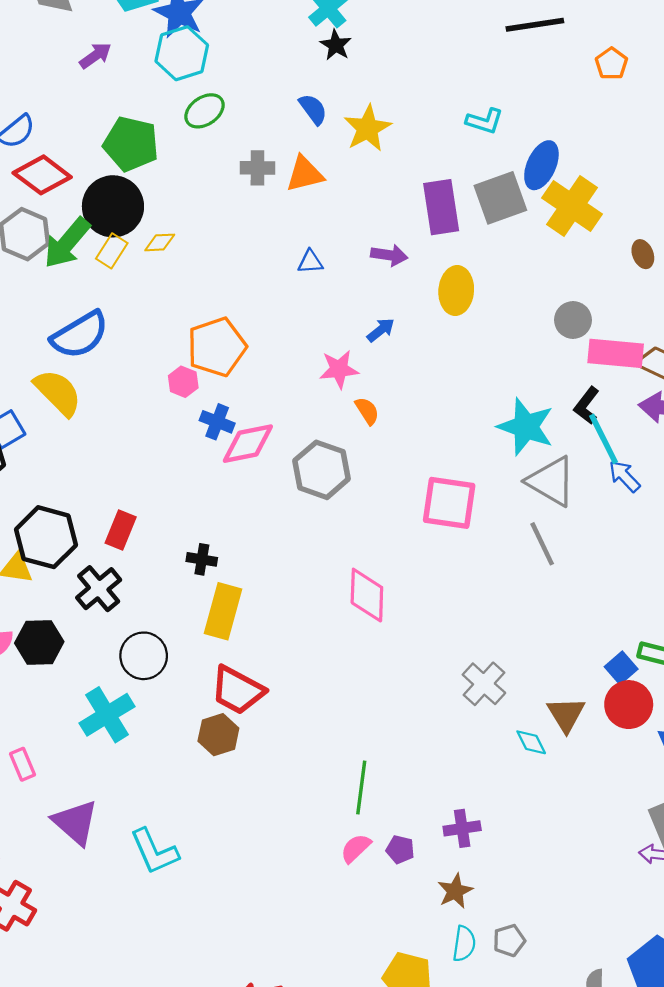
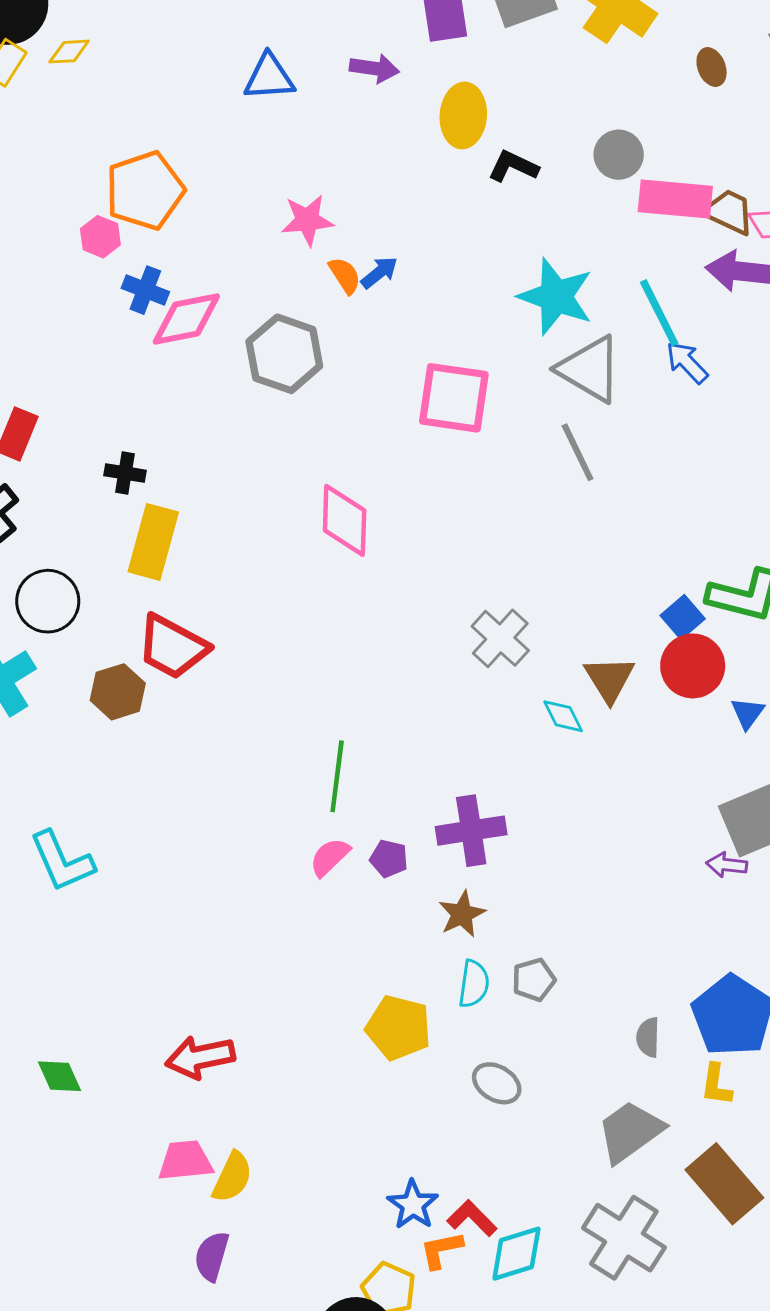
blue triangle: (310, 262) -> (269, 77), size x1.5
blue arrow: (381, 330) -> (379, 272), moved
black L-shape: (587, 405) -> (513, 166), moved, turned 78
brown hexagon: (218, 735) -> (118, 692), moved
purple cross: (462, 828) -> (471, 831), size x1.4

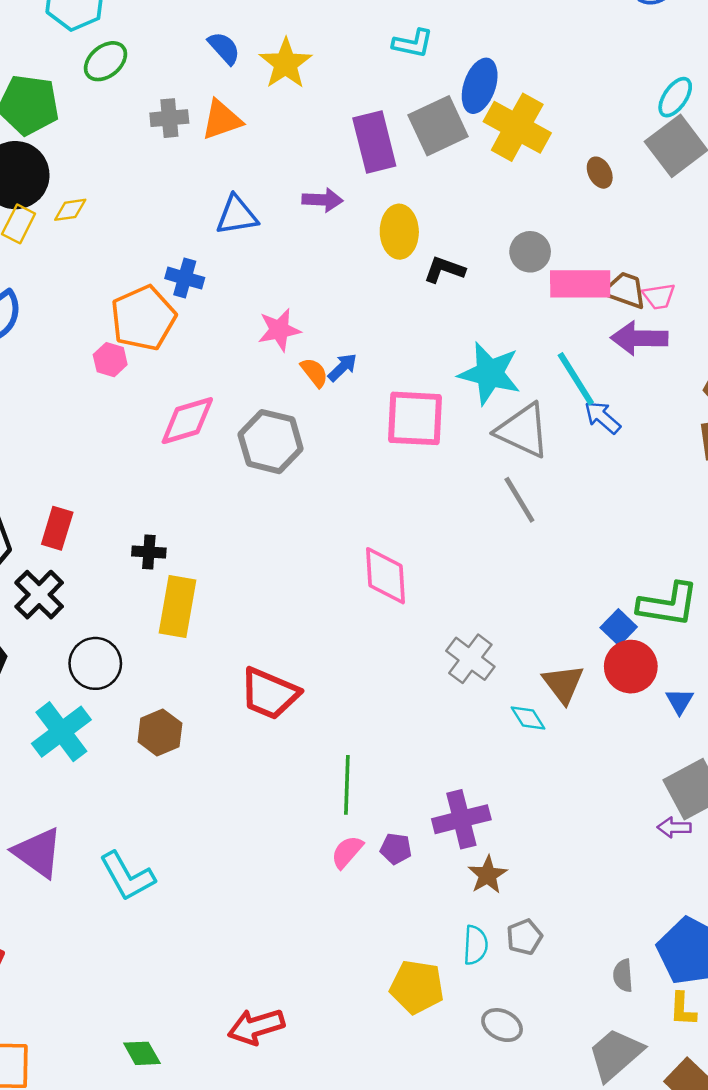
blue cross: (145, 290) -> (185, 278), moved
pink square: (454, 398) -> (415, 418), moved
pink diamond: (345, 520) -> (385, 576), moved
red trapezoid: (173, 647) -> (270, 694), moved
brown star: (462, 914) -> (488, 875), moved

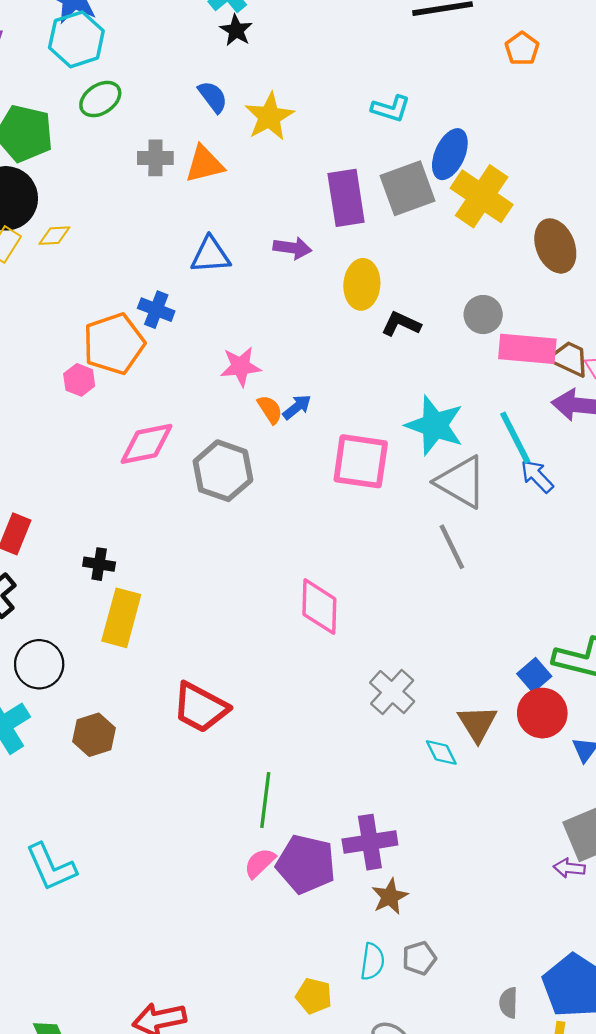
brown ellipse: (600, 173) -> (555, 246), size x1.8
purple pentagon: (396, 849) -> (306, 864), size x2.0
yellow pentagon: (417, 987) -> (314, 996), size x0.7

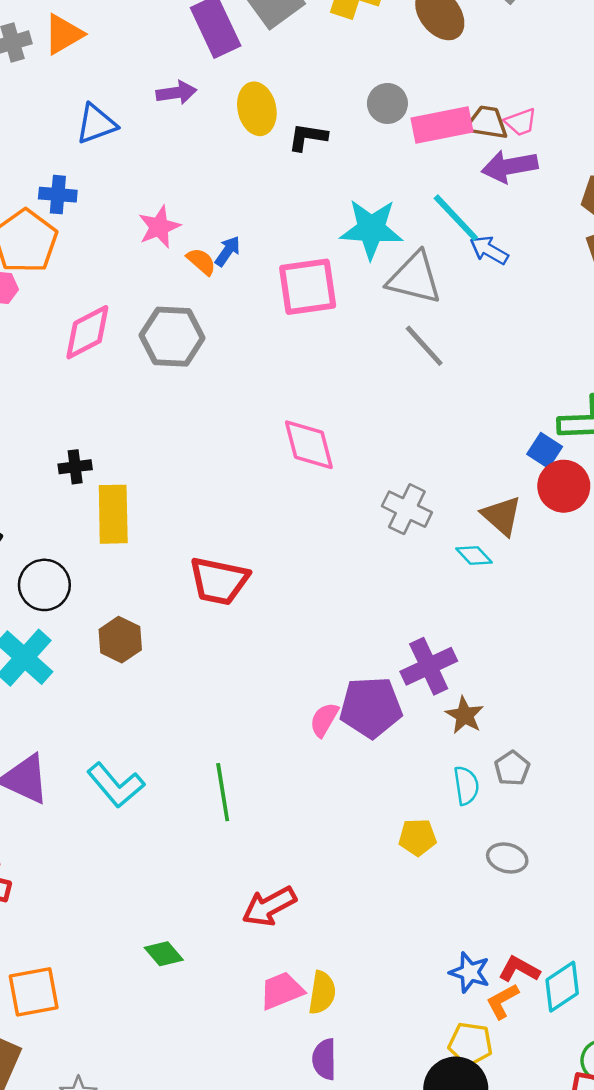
green line: (265, 800) -> (223, 792), moved

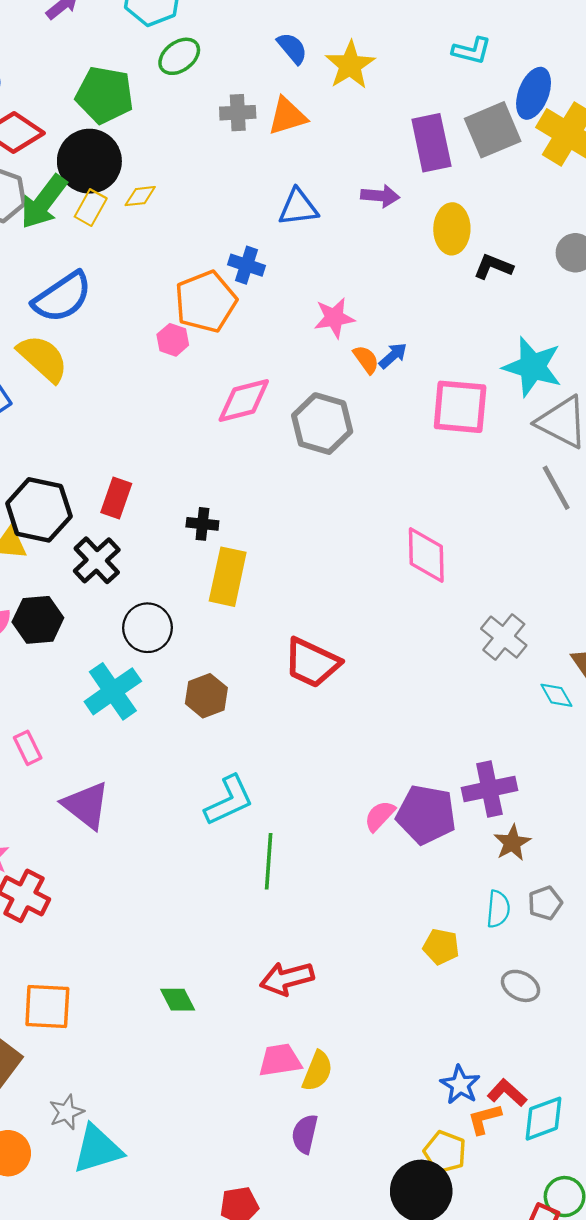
cyan L-shape: (116, 785) -> (229, 800), moved, turned -88

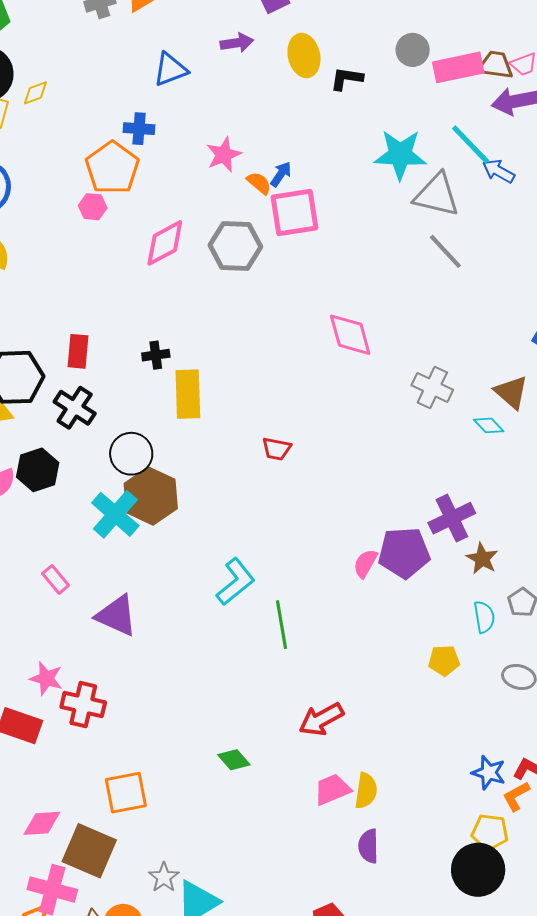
pink square: (460, 407) -> (295, 212), moved
red trapezoid: (312, 663) -> (277, 449), size x0.6
brown hexagon: (206, 696) -> (151, 496), moved, size x1.5

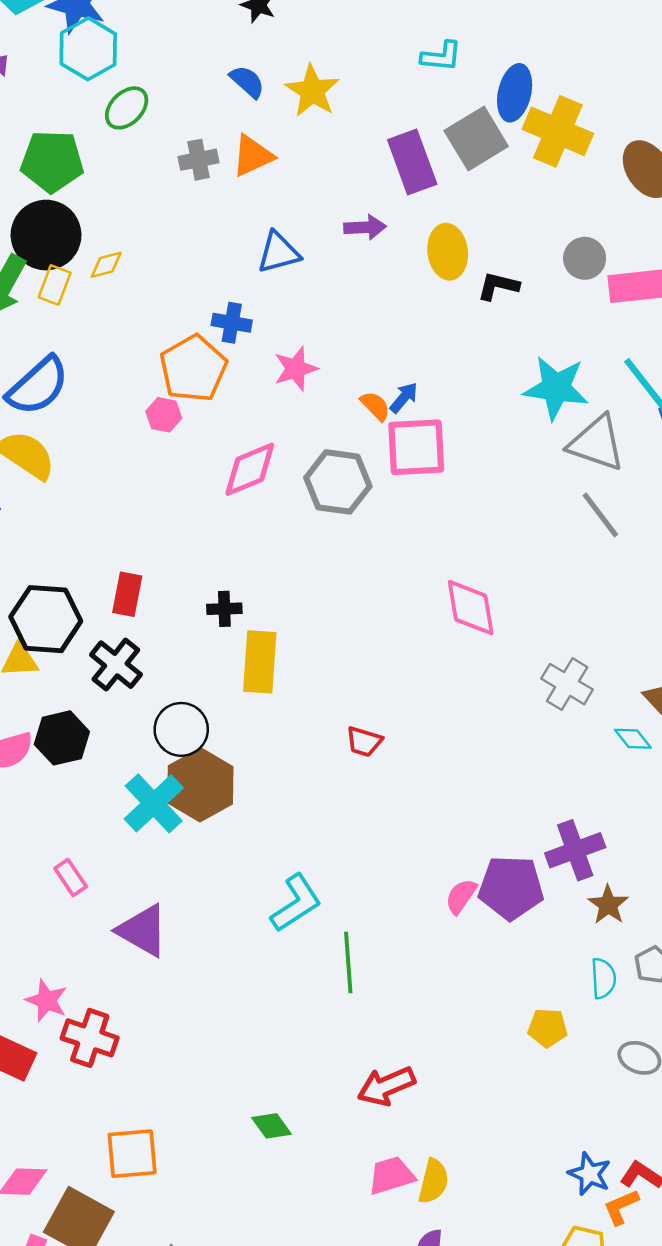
pink star: (224, 155) -> (296, 369), moved

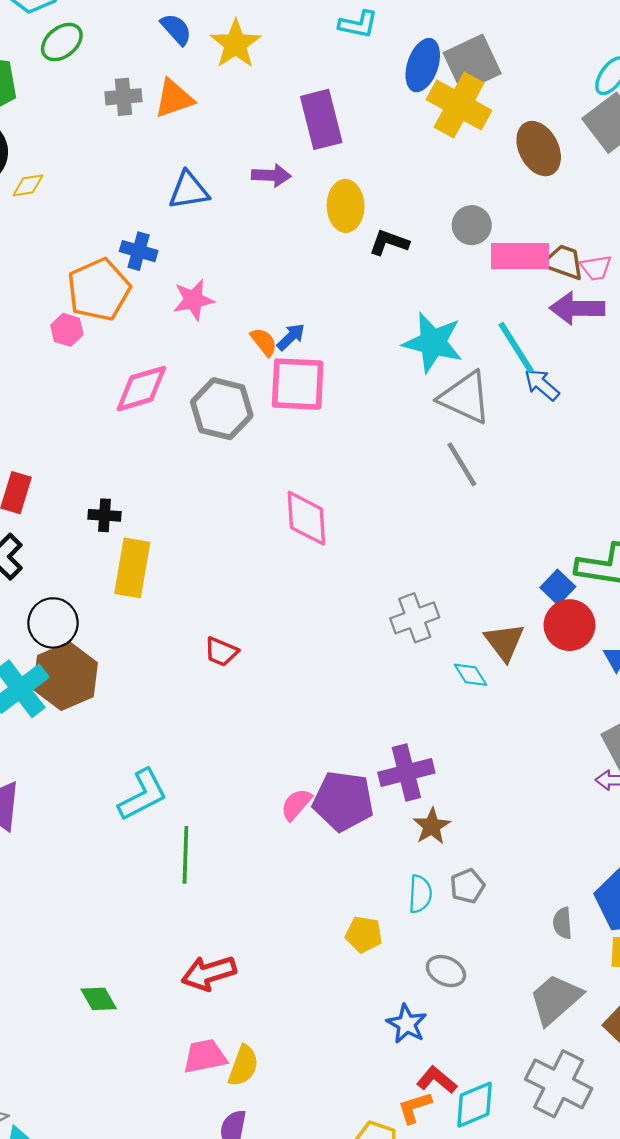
gray square: (476, 138) -> (472, 63), moved
pink diamond: (471, 608) -> (306, 518), moved
gray cross: (567, 684) -> (415, 618), turned 33
blue star: (590, 1174) -> (407, 1024), moved

